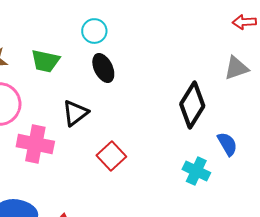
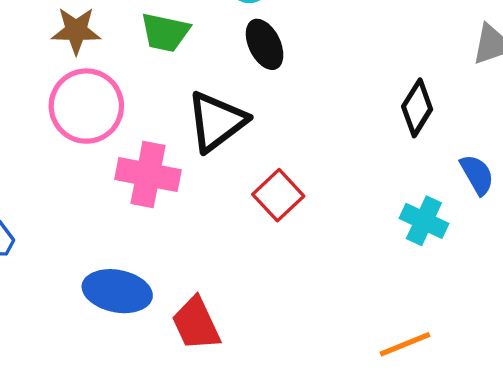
black diamond: (192, 105) -> (417, 108), size x0.7
black triangle: (75, 113) -> (217, 121), size x1.4

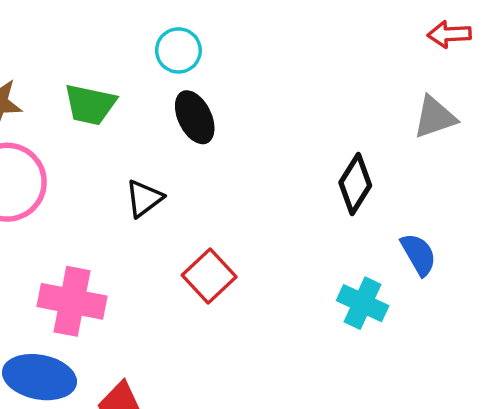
black triangle: (217, 121) -> (144, 198), size x0.6
pink cross: (148, 175) -> (72, 301), moved

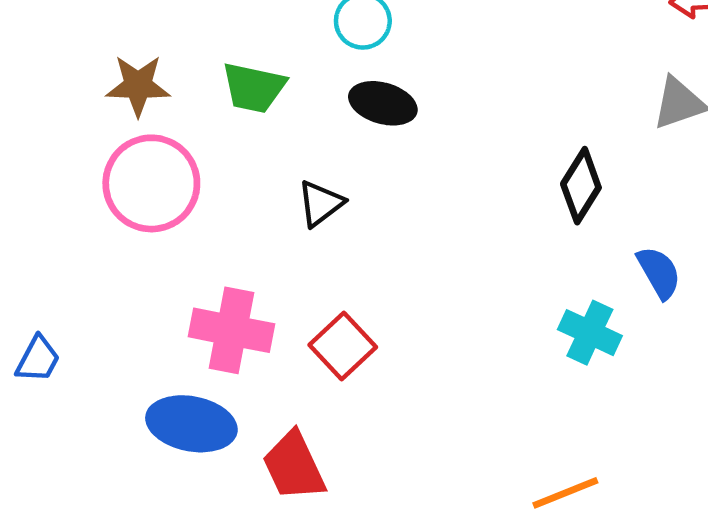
black ellipse: (195, 117) -> (383, 103), turned -48
red square: (209, 276) -> (343, 346), moved

